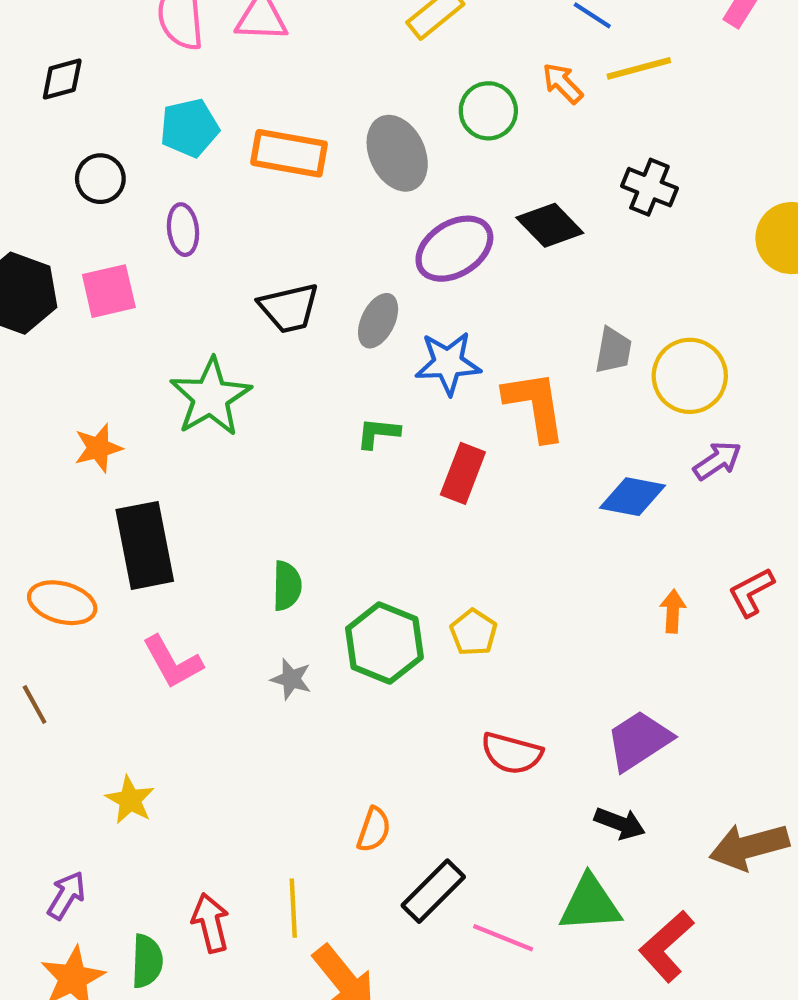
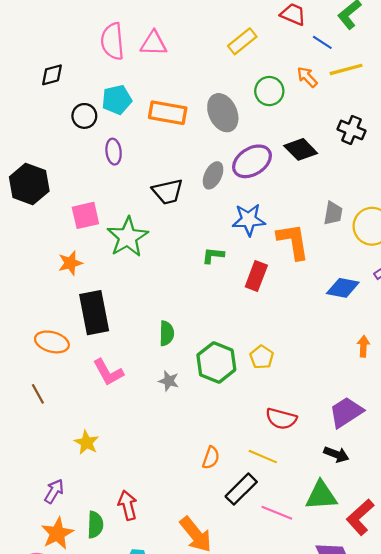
black circle: (100, 179) -> (84, 116), moved
pink square: (109, 291) -> (85, 215), moved
gray ellipse: (378, 321) -> (213, 175), moved
yellow line: (293, 908) -> (263, 457), moved, turned -64

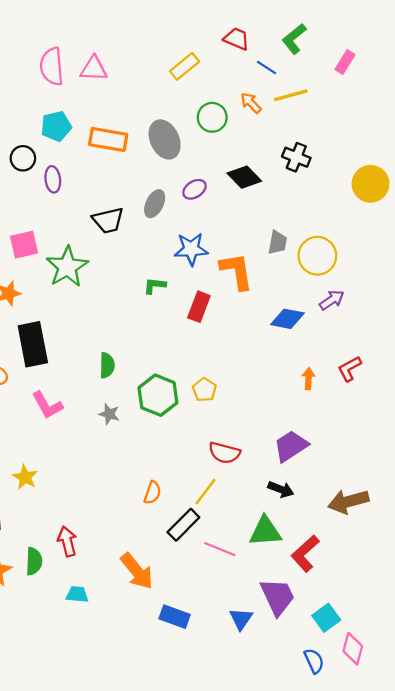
black circle: (84, 116) -> (23, 158), moved
purple ellipse: (252, 161) -> (194, 189), size x0.6
yellow line: (263, 457) -> (206, 492), turned -76

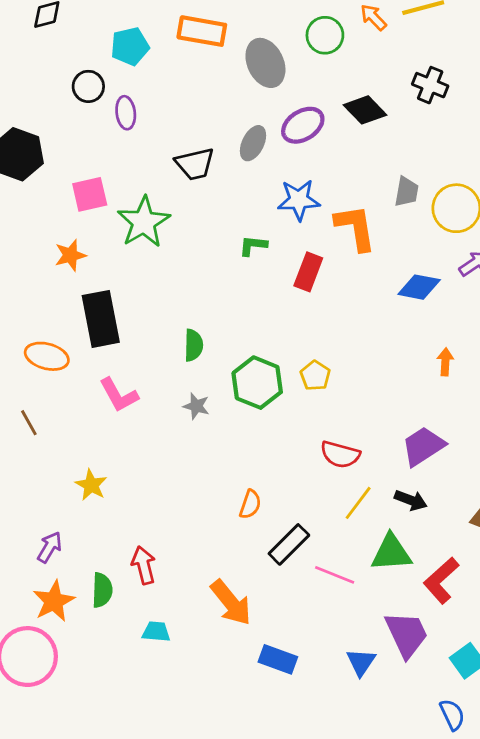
orange rectangle: (108, 139) -> (202, 31), moved
purple ellipse: (194, 189) -> (303, 125), size x1.4
yellow line: (206, 492) -> (358, 503), moved

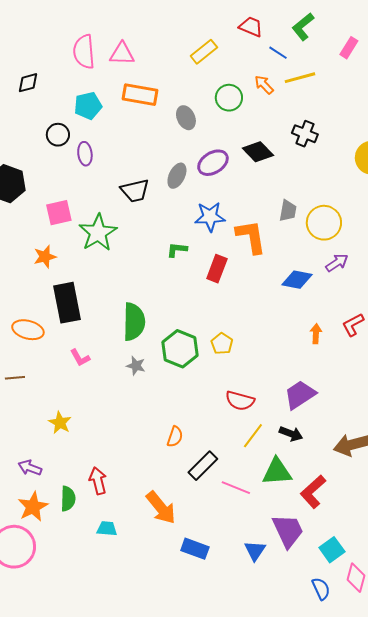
gray ellipse: (265, 63) -> (186, 118), size x0.7
green semicircle: (193, 345) -> (134, 322), size x1.6
pink L-shape: (119, 395) -> (80, 358), size x0.7
brown line: (29, 423) -> (15, 378), turned -66
purple arrow: (50, 547) -> (30, 468), turned -100

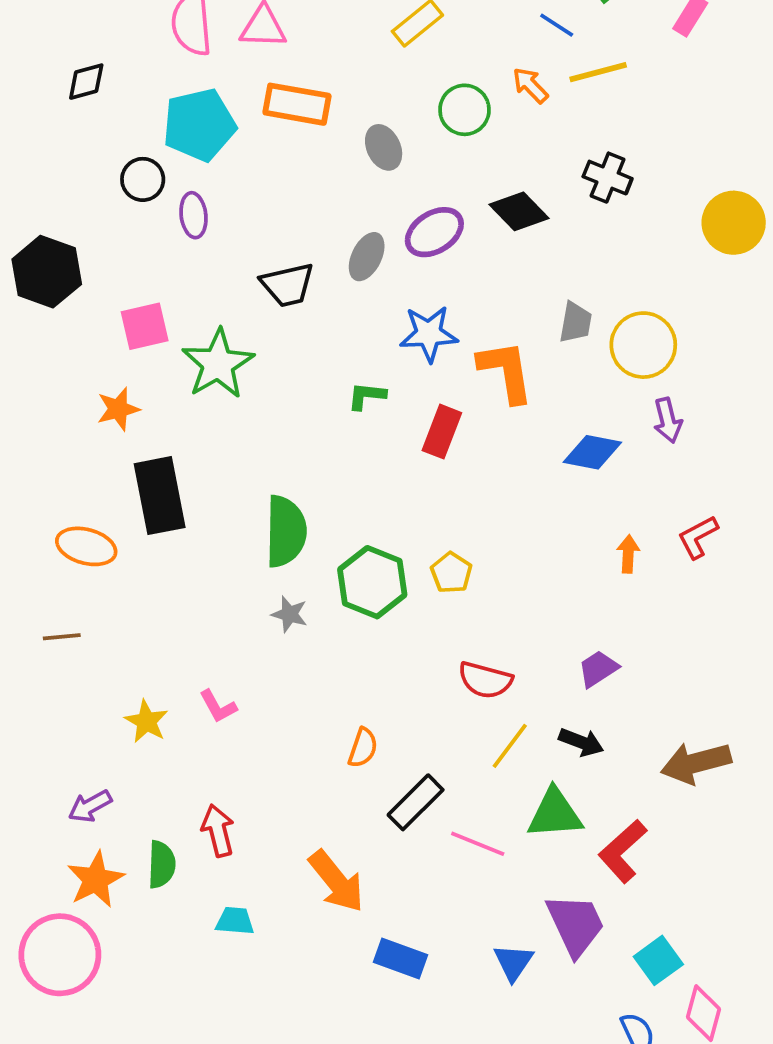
cyan pentagon: (88, 106) -> (199, 125), size x1.4
purple arrow: (337, 263) -> (668, 420), turned 110
pink L-shape: (80, 358) -> (218, 706), moved
purple trapezoid: (300, 395) -> (598, 669), size x0.7
purple arrow: (30, 468) -> (90, 806), turned -50

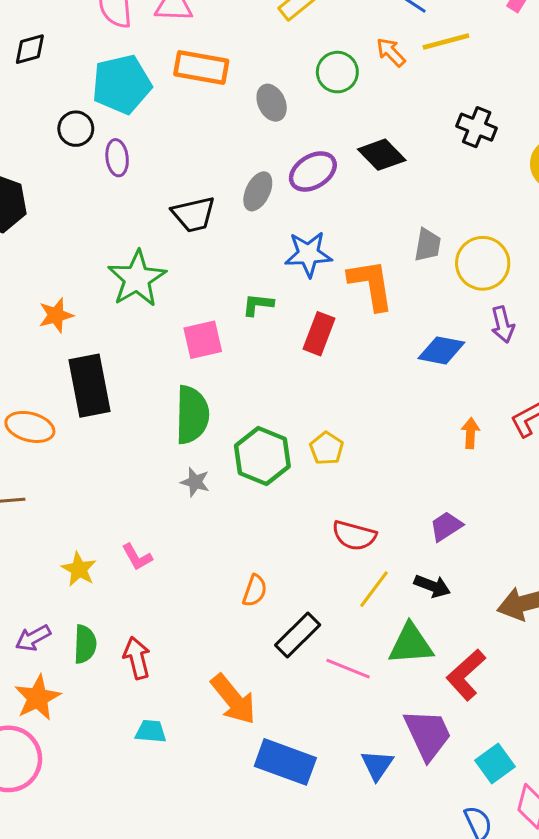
black cross: (608, 178) -> (477, 127), moved
pink square: (145, 326) -> (203, 340), moved
green semicircle: (162, 864) -> (85, 644), moved
blue rectangle: (401, 959) -> (285, 762), size x1.4

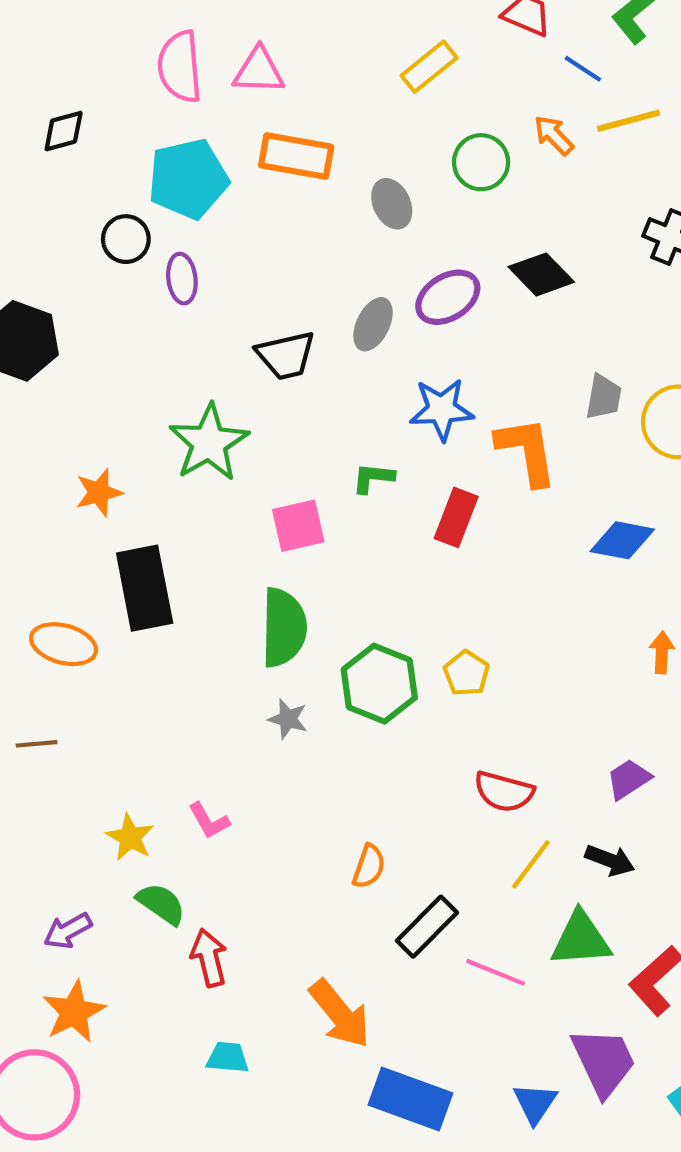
green semicircle: (85, 644) -> (161, 904), moved, turned -57

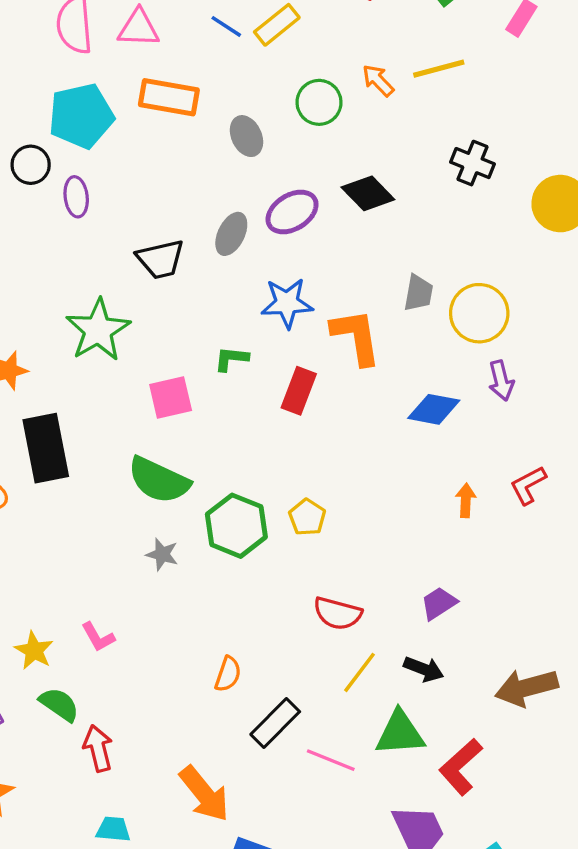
blue line: (583, 69) -> (226, 26), moved
green semicircle: (284, 628) -> (159, 480), turned 114

